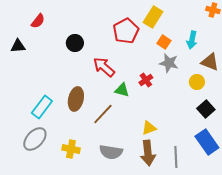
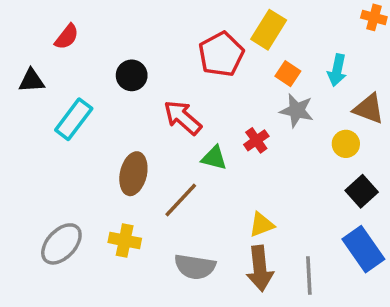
cyan rectangle: (42, 107) -> (74, 119), moved
yellow cross: (71, 149) -> (125, 240), moved

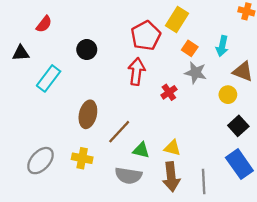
red arrow: (183, 118) -> (137, 72), moved, turned 56
green triangle: (214, 158) -> (141, 150), moved
yellow triangle: (262, 225) -> (172, 148), turned 36

